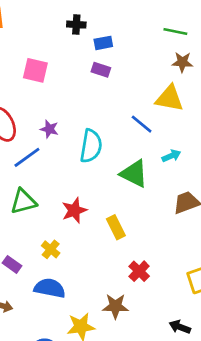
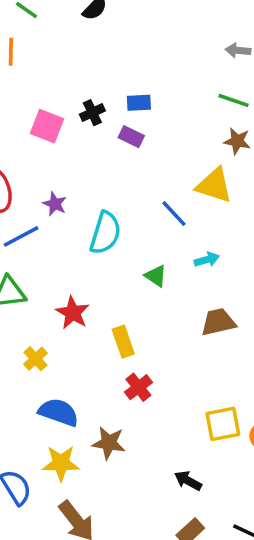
black cross: (76, 25) -> (92, 113), moved, turned -36
green triangle: (134, 174) -> (156, 276), size x0.6
red star: (74, 210) -> (73, 313), turned -30
red cross: (139, 271) -> (138, 387), moved
blue semicircle: (50, 288) -> (59, 412), moved

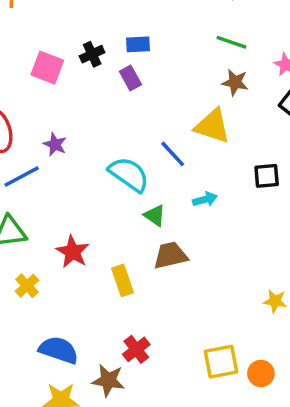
purple rectangle: (131, 137) -> (130, 78), turned 35
cyan semicircle: (105, 233) -> (129, 174), moved, turned -72
brown trapezoid: (218, 322) -> (170, 255), moved
yellow cross: (35, 359) -> (27, 286), moved
red cross: (138, 387) -> (136, 349), moved

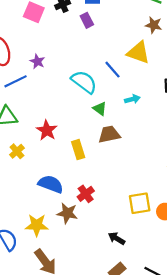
blue semicircle: (59, 350) -> (51, 184), moved

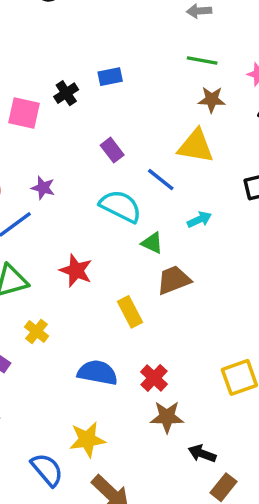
purple rectangle: (87, 20) -> (112, 150), moved
red star: (47, 130) -> (76, 271), moved
brown star: (67, 213) -> (167, 417), moved
black arrow: (117, 238) -> (202, 454), moved

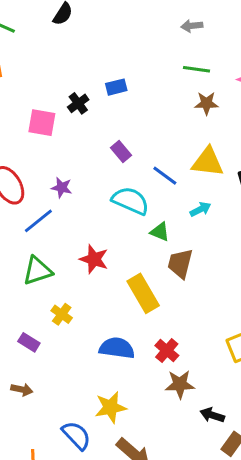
yellow triangle: (196, 146) -> (208, 162), moved
brown trapezoid: (174, 280) -> (180, 264), turned -52
yellow rectangle: (130, 312) -> (143, 293), size x1.4

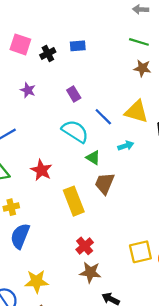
pink square: (42, 123) -> (20, 44), moved
purple star: (62, 188) -> (28, 90), moved
yellow cross: (62, 314) -> (11, 207), turned 32
blue semicircle: (117, 348) -> (20, 236), moved, turned -85

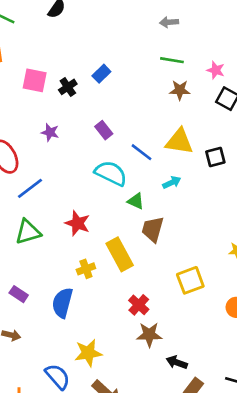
blue rectangle: (78, 46) -> (101, 74), turned -32
yellow cross: (11, 207) -> (86, 269), moved
yellow square: (140, 252) -> (190, 280), moved

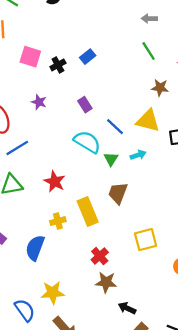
green line: (172, 60) -> (149, 51), turned 42
brown star: (180, 90) -> (160, 88), moved
green triangle: (136, 201) -> (111, 159), moved, turned 32

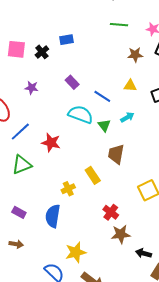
green line: (149, 51) -> (119, 25), turned -42
blue rectangle: (88, 57) -> (67, 40), turned 40
yellow triangle: (148, 121) -> (130, 86), size x0.6
red star: (55, 182) -> (51, 143), moved
yellow rectangle: (88, 212) -> (93, 175), size x0.7

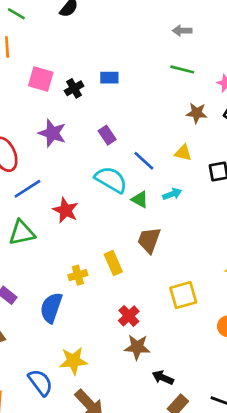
purple star: (32, 88) -> (52, 133), size x1.5
green triangle: (104, 125) -> (140, 200), turned -32

